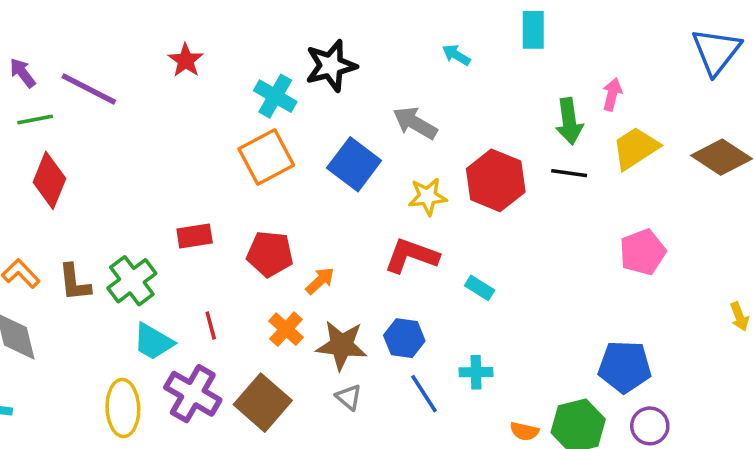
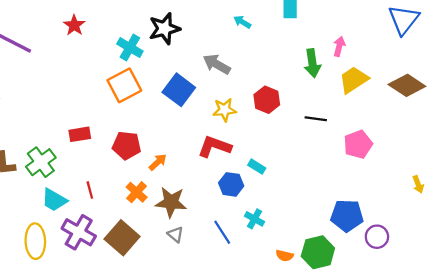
black line: (569, 173) -> (316, 119), moved
red hexagon: (496, 180) -> (267, 100), size x0.7
blue hexagon: (404, 338) -> (231, 184), moved
cyan cross: (476, 372) -> (255, 219), turned 30
purple circle: (650, 426) -> (377, 237), moved

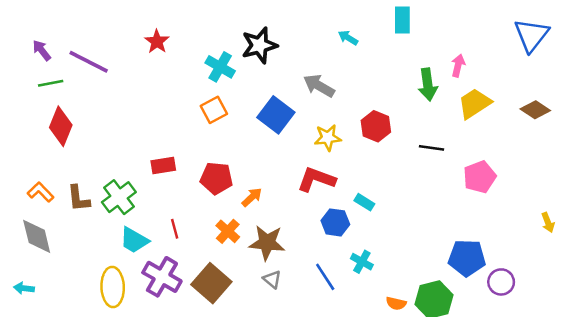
orange square: (124, 85) -> (214, 110), size x0.7
brown diamond: (407, 85) -> (535, 110), size x0.7

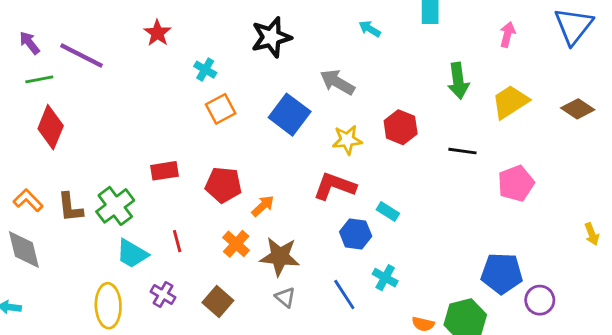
pink arrow: (458, 66) -> (507, 34), moved
cyan cross: (220, 67) -> (205, 70), moved, size x0.7
purple cross: (162, 277) -> (163, 294), size x0.6
brown square: (211, 283) -> (218, 302), size x0.7

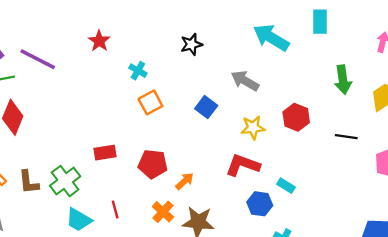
cyan arrow: (370, 29) -> (271, 38), size x2.0
black star: (271, 37) -> (191, 44), size x0.7
blue square: (290, 115) -> (206, 107), size x0.7

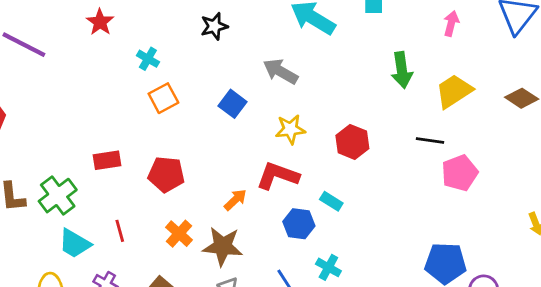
red hexagon: (296, 117) -> (352, 142), moved
black line: (346, 137) -> (430, 141), moved
orange arrow: (185, 181) -> (235, 200), moved

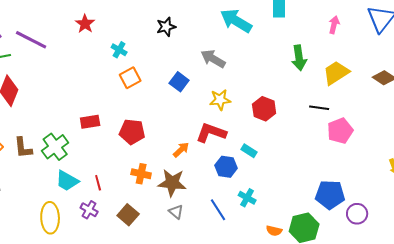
red line: (120, 231) -> (98, 183), moved
orange cross: (179, 234) -> (141, 174), turned -30

